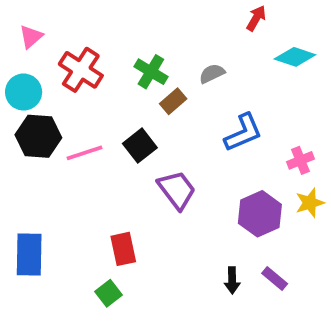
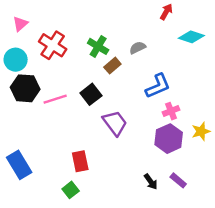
pink cross: (300, 160) -> (171, 111), moved
blue rectangle: (29, 254) -> (19, 165), turned -32
black arrow: (232, 280) -> (151, 182), turned -35

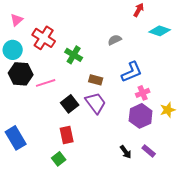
green cross: (98, 46) -> (74, 55), moved
brown rectangle: (112, 66) -> (96, 80), moved, turned 56
black square: (91, 94) -> (70, 104), moved

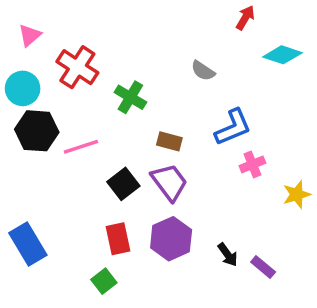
gray semicircle: (115, 40) -> (203, 71), turned -120
purple hexagon: (141, 116) -> (171, 239), moved
black arrow: (126, 152) -> (228, 255), moved

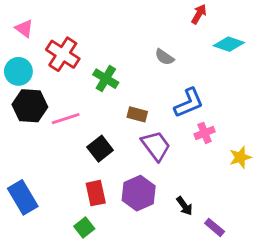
pink triangle: (30, 35) -> (24, 28), turned -42
purple trapezoid: (169, 182) -> (156, 146), moved
purple rectangle: (263, 267) -> (215, 227), moved

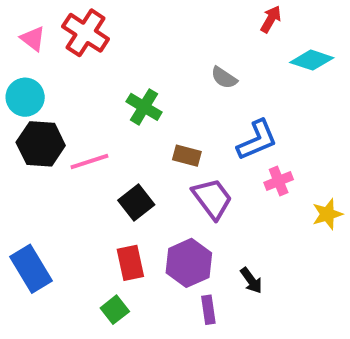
red cross: (63, 54) -> (86, 33), moved
purple rectangle: (215, 227) -> (208, 310), moved, turned 42

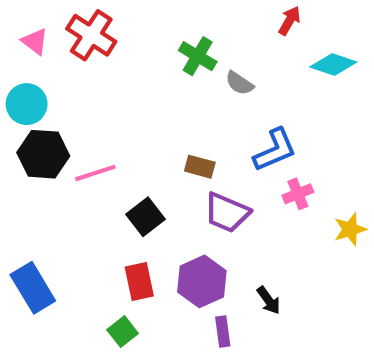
green cross: (144, 107) -> (198, 56), moved
purple trapezoid: (212, 199) -> (227, 213), turned 150

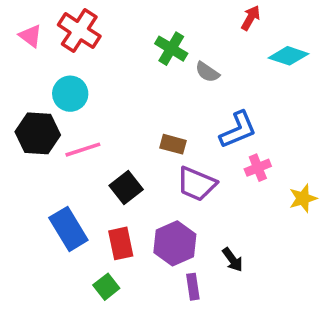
cyan circle: (27, 104) -> (70, 94), moved
blue rectangle: (33, 288) -> (68, 229), moved

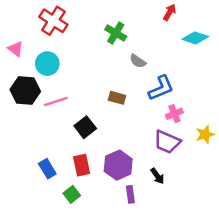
pink triangle: (31, 36) -> (15, 49), moved
gray semicircle: (207, 72) -> (138, 61), moved
purple trapezoid: (196, 184) -> (167, 142), moved
blue rectangle: (68, 229) -> (47, 169), moved, size x0.7

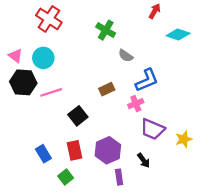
pink triangle: (15, 49) -> (15, 56), moved
brown rectangle: (117, 98) -> (107, 89), turned -40
pink cross: (174, 114) -> (136, 104), moved
yellow star: (205, 134) -> (184, 139), moved

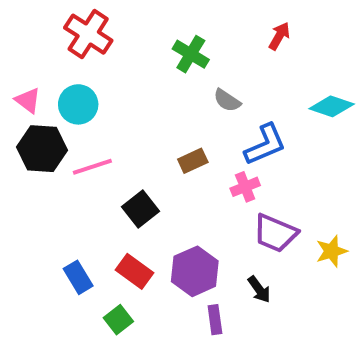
red arrow: (155, 11) -> (279, 36), moved
cyan diamond: (178, 35) -> (332, 106), moved
red rectangle: (75, 150) -> (134, 271), turned -42

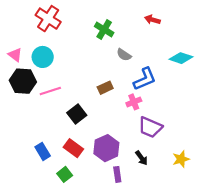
red arrow: (279, 36) -> (152, 20), turned -104
yellow star: (332, 251) -> (181, 159), moved

